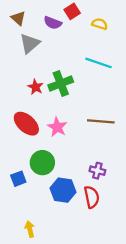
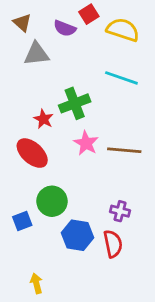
yellow semicircle: (100, 24) -> (123, 30), size x1.6
gray triangle: (30, 43) -> (36, 54), turned 35
red star: (35, 87) -> (43, 119), moved
pink star: (57, 127) -> (86, 143), moved

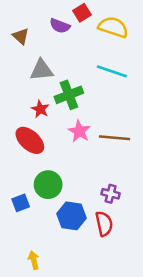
brown triangle: (22, 23) -> (21, 36), moved
gray triangle: (36, 54) -> (42, 70), moved

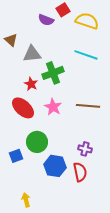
brown triangle: (21, 36) -> (11, 40), moved
pink star: (79, 131) -> (53, 107), moved

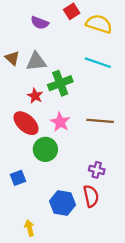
purple semicircle: (46, 20) -> (40, 23), moved
brown triangle: (11, 40) -> (12, 58), moved
green circle: (37, 142) -> (45, 149), moved
blue hexagon: (55, 166) -> (62, 203), moved

